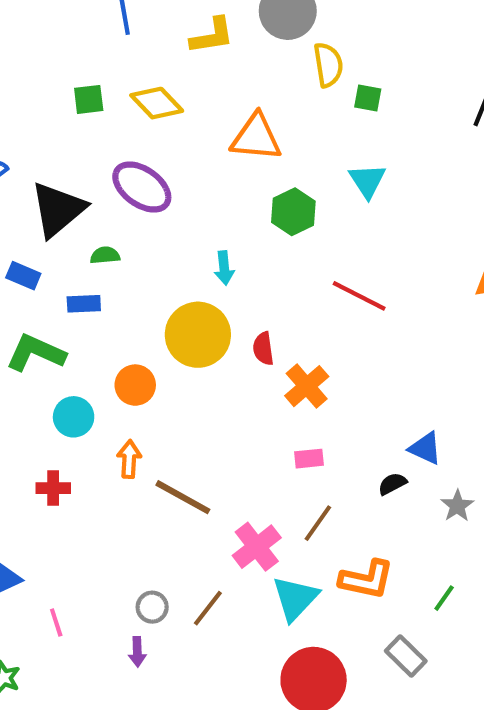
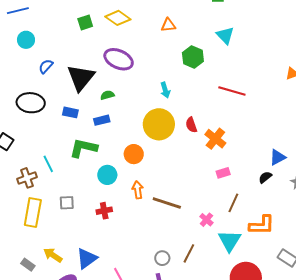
orange triangle: (256, 137) -> (168, 25), size x0.6
blue triangle: (425, 448) -> (278, 157), turned -42
pink cross: (257, 547) -> (206, 220), size x0.6

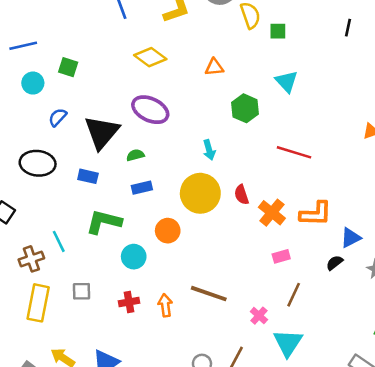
green square: (85, 22) -> (68, 67), moved, turned 35
blue rectangle: (102, 120) -> (142, 188), moved
orange arrow: (138, 190) -> (165, 305), moved
orange L-shape: (262, 225) -> (316, 214), moved

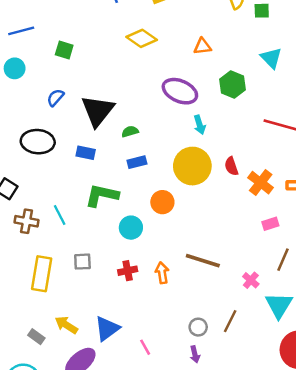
cyan circle: (33, 83) -> (15, 68), moved
purple ellipse: (150, 110) -> (180, 91), moved
brown cross: (31, 259) -> (26, 221), moved, turned 30

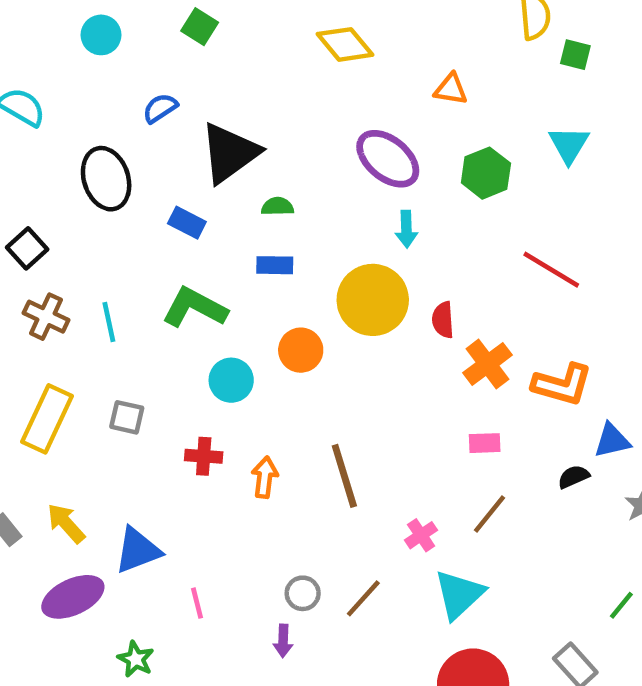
black ellipse: (38, 142) -> (106, 179), turned 52
brown line: (203, 261) -> (344, 476), turned 40

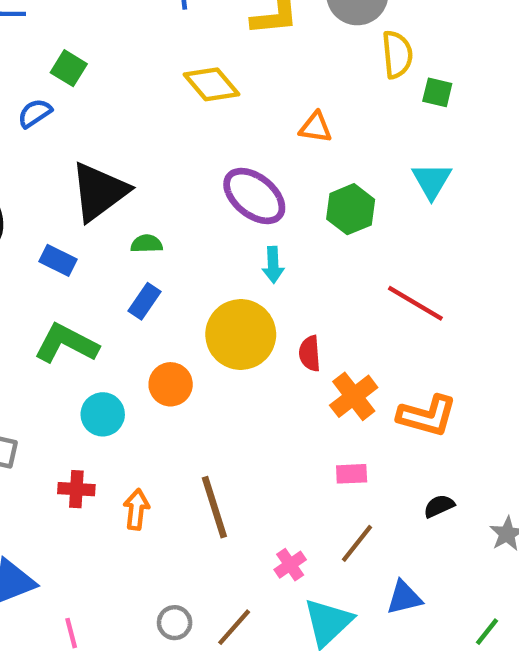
blue semicircle: (160, 108) -> (35, 113), moved
blue rectangle: (275, 265) -> (144, 301), turned -56
blue triangle: (612, 441) -> (404, 598), moved

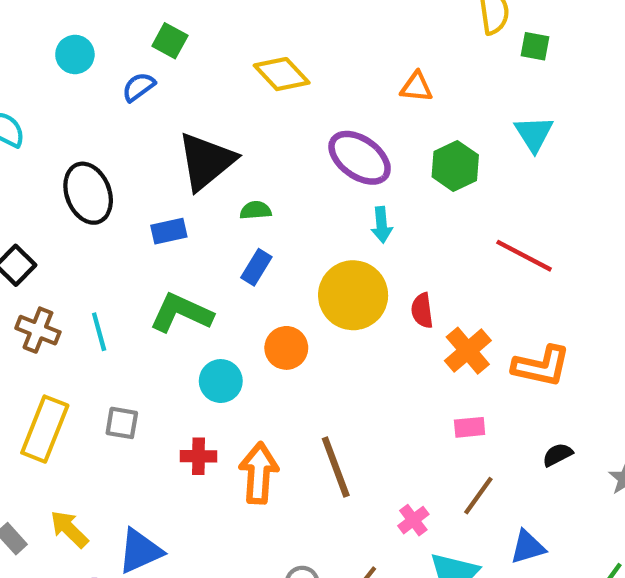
yellow diamond: (211, 84) -> (282, 74), moved
blue rectangle: (58, 260) -> (169, 231), turned -36
orange arrow: (136, 509) -> (259, 473), size x1.5

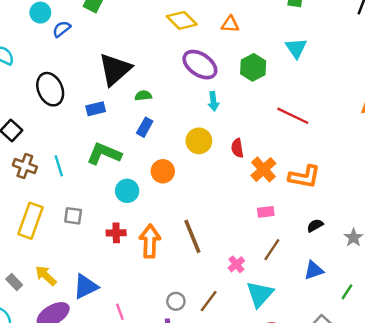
yellow diamond: (282, 74) -> (182, 20), moved
blue semicircle: (139, 87) -> (62, 29), moved
yellow circle: (353, 295) -> (199, 141), size x0.7
blue triangle: (528, 547) -> (314, 270), moved

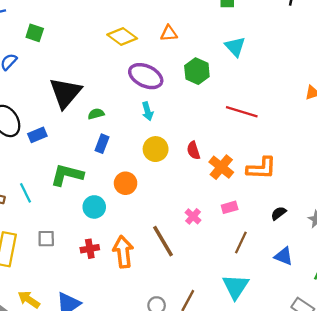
cyan arrow: (213, 101) -> (148, 111), moved
blue rectangle: (96, 109) -> (37, 135), moved
pink cross: (236, 264) -> (193, 216), moved
blue triangle: (314, 270) -> (284, 256), turned 48

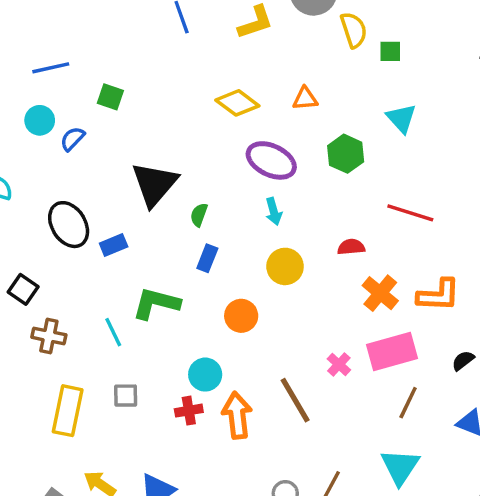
green semicircle: (96, 114) -> (199, 215), turned -56
red semicircle: (193, 150) -> (351, 247), moved, turned 102
cyan line: (25, 193) -> (113, 332), moved
cyan circle: (94, 207) -> (205, 375), moved
pink rectangle: (230, 207) -> (392, 352), size x2.0

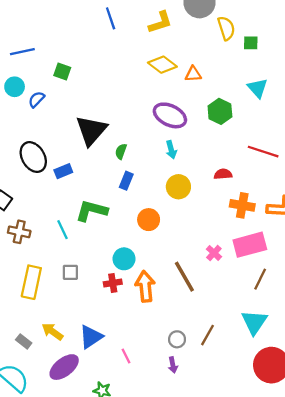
yellow diamond: (237, 103) -> (162, 65), moved
orange cross: (380, 293) -> (242, 205), turned -30

